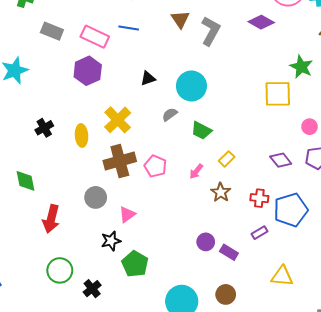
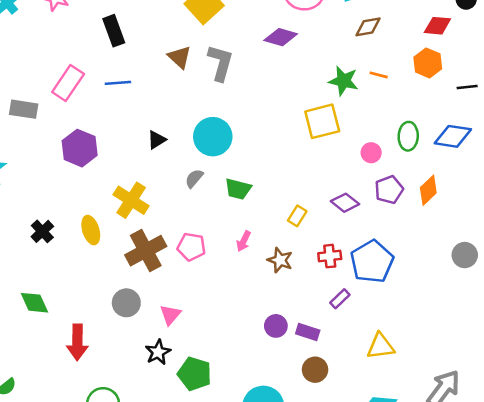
pink rectangle: (95, 37) -> (68, 83), moved, turned -68
yellow rectangle: (227, 159) -> (297, 216), moved
brown circle: (226, 294) -> (315, 370), moved

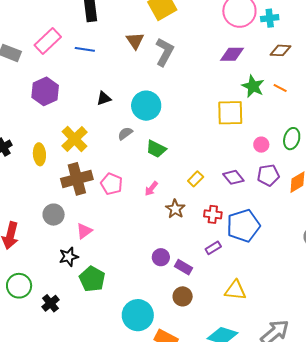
purple diamond: (281, 37) -> (232, 54), moved, turned -30

